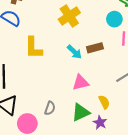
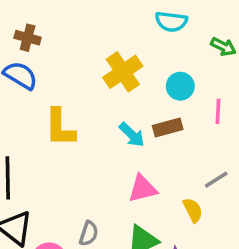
cyan circle: (114, 19) -> (180, 86), moved
yellow semicircle: (104, 102) -> (193, 210), moved

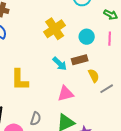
pink line: (218, 111) -> (110, 39), moved
yellow L-shape: (60, 128) -> (20, 80), moved
yellow semicircle: (193, 210) -> (94, 76), moved

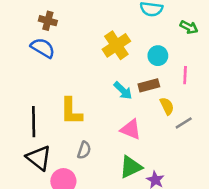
pink line: (110, 39) -> (185, 75), moved
pink triangle: (66, 94) -> (131, 129), turned 36
gray semicircle: (36, 119) -> (84, 150), moved

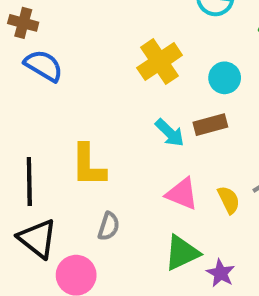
brown cross: (48, 21) -> (23, 23), moved
yellow semicircle: (167, 106) -> (229, 200), moved

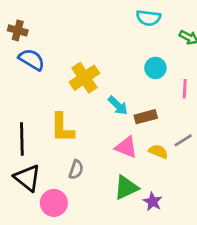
yellow cross: (160, 62) -> (84, 78), moved
brown rectangle: (210, 125) -> (146, 117), moved
yellow semicircle: (229, 200) -> (158, 151), turned -42

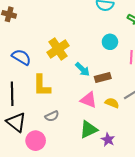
blue semicircle: (32, 60) -> (21, 57), moved
gray semicircle: (76, 170) -> (52, 116), turned 48

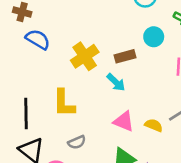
cyan circle: (110, 42) -> (154, 37), moved
blue semicircle: (21, 57) -> (38, 39), moved
brown rectangle: (103, 77) -> (125, 56), moved

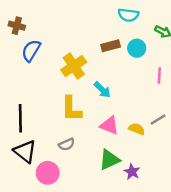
blue semicircle: (38, 39) -> (31, 51), turned -90
brown rectangle: (125, 56) -> (111, 46), moved
yellow L-shape: (64, 103) -> (71, 109), moved

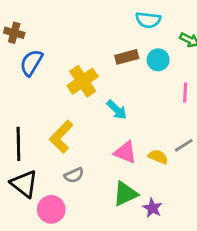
yellow L-shape: (71, 109) -> (61, 137), moved, turned 44

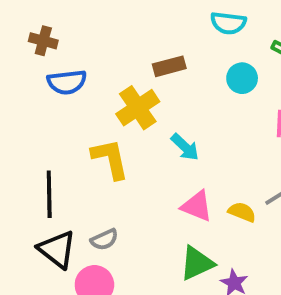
brown rectangle: (127, 57) -> (169, 66), moved
blue semicircle: (31, 63) -> (67, 82), turned -128
yellow L-shape: (61, 137) -> (110, 159), moved, turned 124
gray semicircle: (74, 175) -> (104, 240), moved

